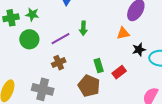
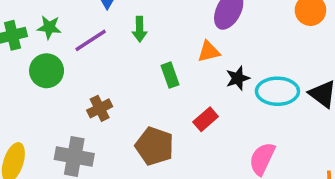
green arrow: (83, 28) -> (140, 29), moved
purple line: (60, 39) -> (91, 40), moved
green rectangle: (99, 66) -> (170, 75), moved

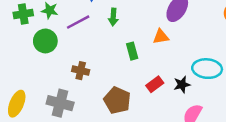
black star: (238, 78) -> (182, 85), moved
brown cross: (100, 108) -> (81, 71), turned 35

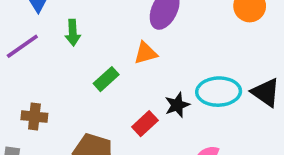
green rectangle: (132, 51) -> (106, 79), turned 70
black star: (182, 85) -> (177, 105), moved

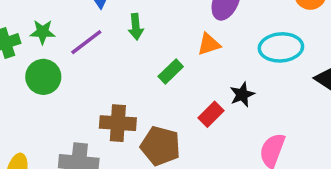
cyan ellipse: (219, 92) -> (281, 47), moved
brown cross: (34, 117) -> (118, 123), moved, size x1.4

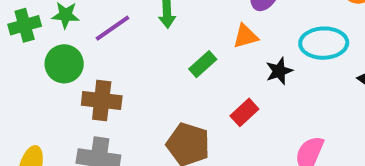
black star: (242, 95) -> (279, 71), moved
brown cross: (118, 123) -> (102, 100), moved

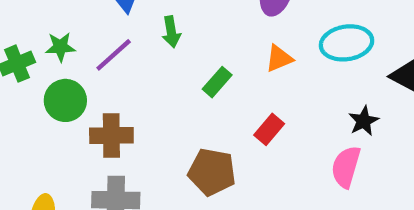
orange triangle: (245, 36) -> (279, 59), moved
black star: (279, 71) -> (364, 121), moved

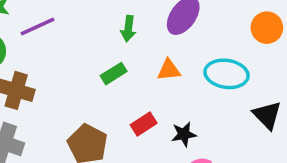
green arrow: (171, 32) -> (128, 29), moved
black star: (364, 121) -> (184, 134), moved

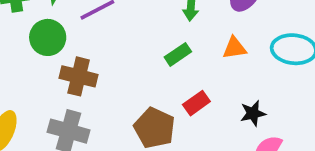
red rectangle: (144, 124) -> (196, 103), moved

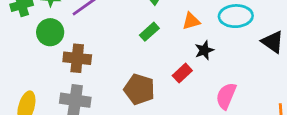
red rectangle: (196, 103) -> (182, 73), moved
black star: (253, 113) -> (204, 50), moved

